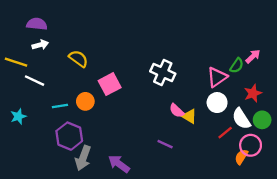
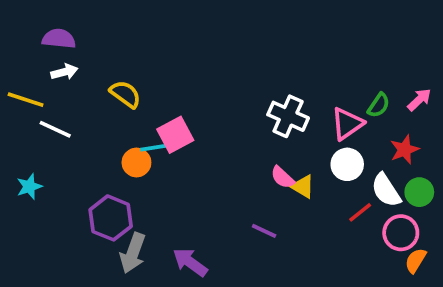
pink arrow: (253, 56) -> (419, 100), moved
white cross: (163, 72) -> (288, 116), moved
cyan line: (60, 106) -> (153, 148), moved
orange semicircle: (241, 157) -> (416, 260), moved

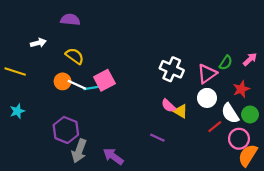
purple semicircle: (59, 39) -> (70, 20), moved
yellow line: (26, 100) -> (15, 71), moved
white line: (55, 129) -> (77, 85), moved
orange circle: (136, 163) -> (63, 81), moved
orange semicircle: (416, 260) -> (248, 155), size x1.5

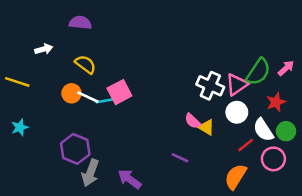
green semicircle: (226, 63) -> (258, 72), size x1.6
white cross: (172, 69) -> (210, 86), moved
orange semicircle: (248, 155) -> (236, 177), moved

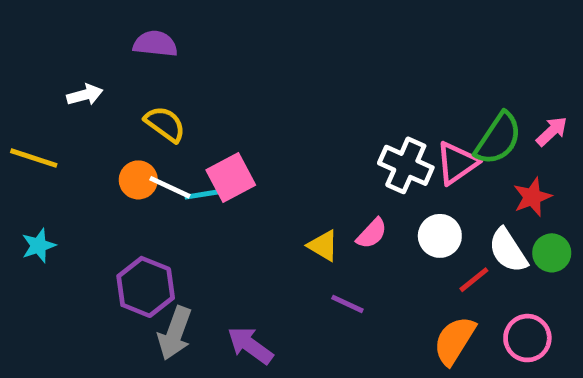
white circle: (237, 112) -> (440, 236), moved
pink semicircle: (193, 121) -> (372, 233), turned -90
yellow triangle: (207, 127) -> (323, 246), moved
pink circle: (273, 159) -> (527, 338), moved

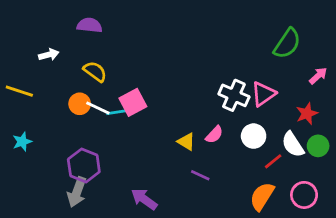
green semicircle: (498, 139) -> (287, 43), moved
gray arrow: (175, 333) -> (77, 192), moved

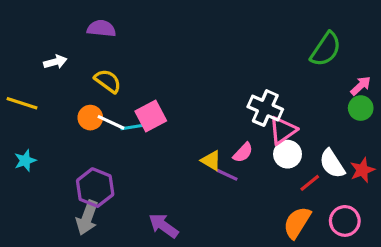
pink triangle: (263, 94) -> (283, 130), moved
red star: (307, 114) -> (362, 170), moved
green circle: (318, 146) -> (361, 108), moved
purple line: (200, 175) -> (227, 175), moved

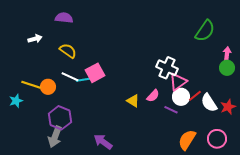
pink arrow: (361, 86) -> (227, 54), turned -40
yellow line: (22, 103) -> (31, 85), moved
orange circle: (90, 118) -> (48, 87), moved
purple line: (227, 175) -> (171, 110), moved
red line: (310, 183) -> (195, 96), moved

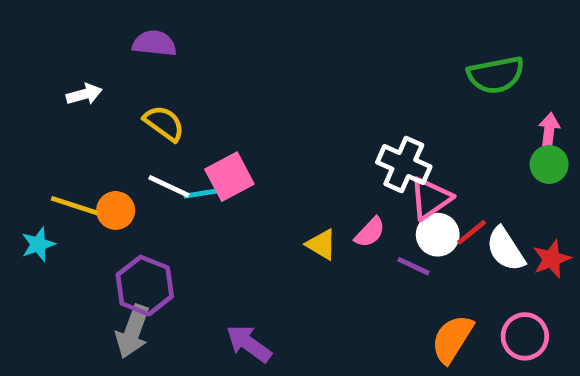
green semicircle: (205, 31) -> (496, 75), turned 45

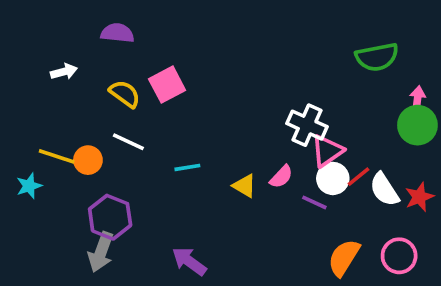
green circle: (549, 164) -> (417, 125), size x1.4
pink square: (229, 177) -> (167, 85), moved
cyan line: (200, 194) -> (187, 167), moved

